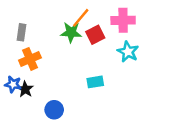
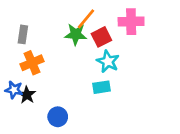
cyan star: (128, 52) -> (108, 61), moved

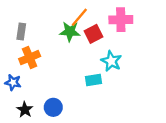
cyan star: (108, 61) -> (111, 61), moved
black star: (27, 95) -> (25, 110), moved

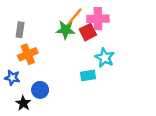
pink cross: (121, 20) -> (98, 19), moved
blue circle: (53, 107) -> (40, 90), moved

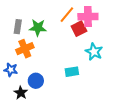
green star: (66, 30) -> (38, 28), moved
cyan rectangle: (88, 75) -> (72, 72), moved

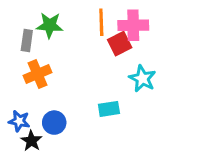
orange line: (67, 15) -> (101, 22), turned -42
green star: (38, 28) -> (50, 25), moved
blue star: (11, 70) -> (19, 121), moved

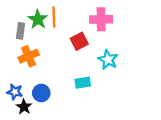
orange line: (101, 22) -> (54, 17), moved
green star: (50, 25) -> (38, 19), turned 30
red square: (120, 44) -> (79, 41), moved

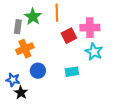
orange line: (54, 17) -> (57, 13), moved
pink cross: (101, 19) -> (90, 28), moved
blue circle: (41, 93) -> (38, 71), moved

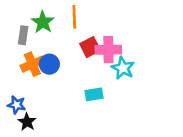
pink cross: (90, 28) -> (108, 50), moved
blue circle: (38, 71) -> (49, 64), moved

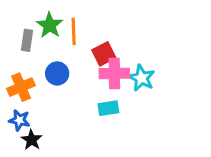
orange line: (74, 17) -> (74, 31), moved
pink cross: (108, 50) -> (114, 73), moved
orange cross: (32, 64) -> (21, 87), moved

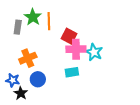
red square: (104, 54) -> (69, 36), turned -35
blue circle: (57, 73) -> (38, 79), moved
orange cross: (21, 87) -> (28, 58), moved

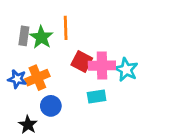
green star: (33, 17) -> (41, 37), moved
red square: (69, 36) -> (82, 61), moved
blue star: (13, 80) -> (17, 79), moved

